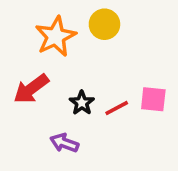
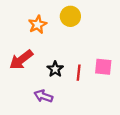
orange star: (56, 36) -> (38, 25), size x0.7
red line: (117, 108) -> (79, 73), turned -56

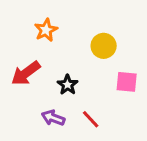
yellow circle: (70, 16) -> (104, 46), moved
red line: (79, 73) -> (91, 119), moved, turned -49

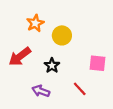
yellow circle: (104, 46) -> (62, 35), moved
red line: (91, 119) -> (80, 89), moved

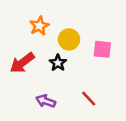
pink square: (97, 63) -> (102, 49), moved
black star: (52, 65) -> (58, 63), moved

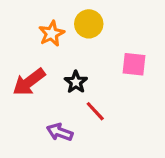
yellow circle: (69, 39) -> (89, 24), moved
red line: (89, 99) -> (95, 111), moved

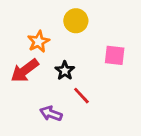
orange star: (52, 34) -> (38, 42), moved

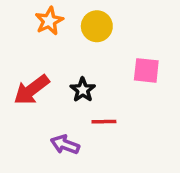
orange star: (38, 42) -> (49, 21), moved
red line: (81, 96) -> (104, 122), turned -48

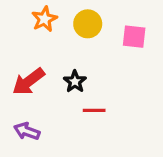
pink square: (146, 70) -> (134, 37), moved
purple arrow: (65, 145) -> (27, 131), moved

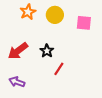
red line: (94, 110) -> (59, 69), turned -56

